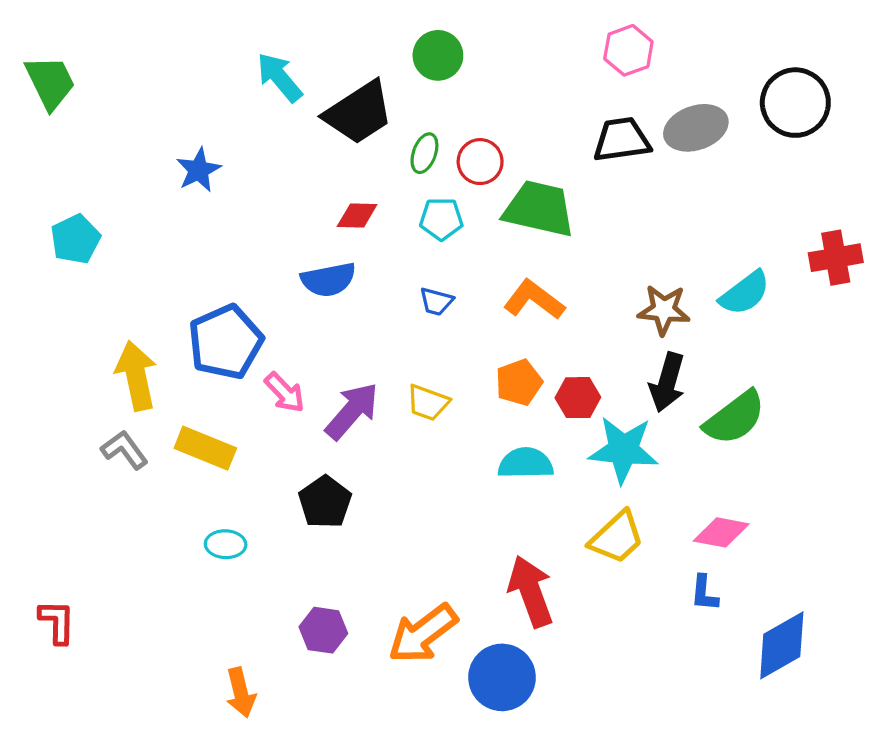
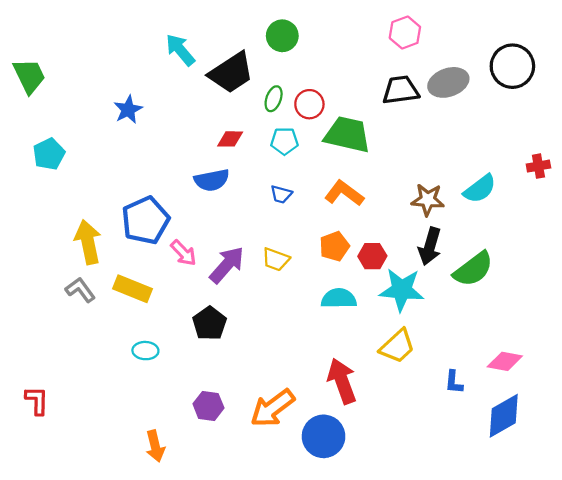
green trapezoid: (50, 82) -> (29, 76), moved
red cross: (836, 258) -> (538, 166), size x0.7
pink diamond: (721, 532) -> (505, 361), moved

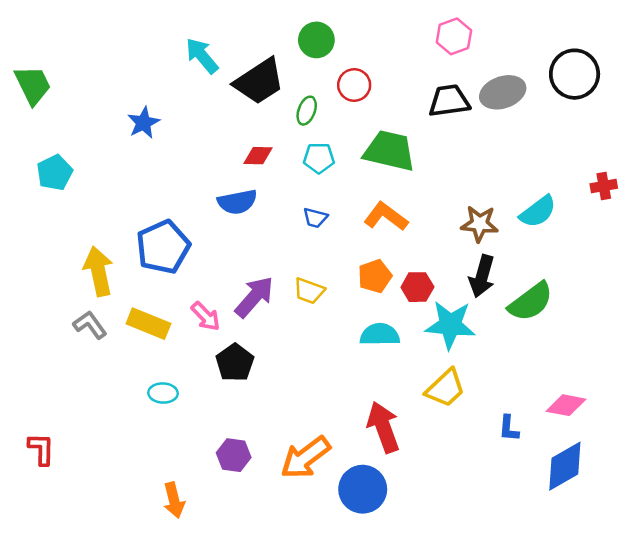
red circle: (309, 104) -> (354, 85), moved
pink arrow: (183, 253) -> (206, 316), moved

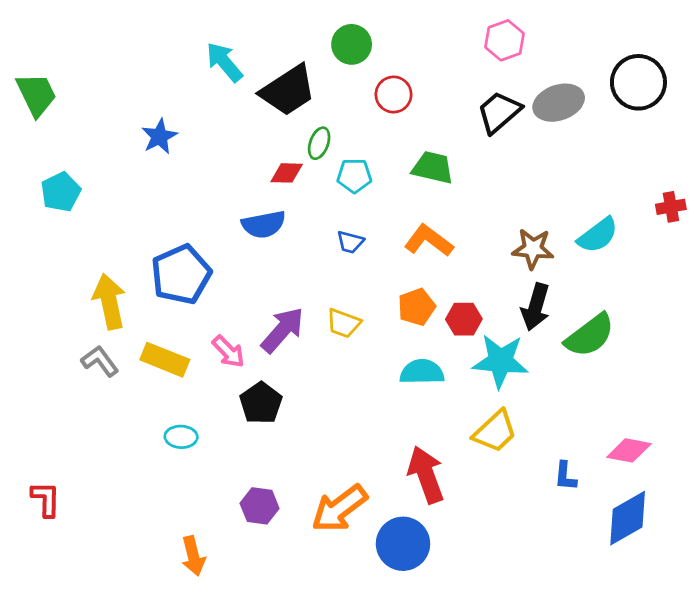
black trapezoid: (449, 101) -> (499, 112), turned -33
green ellipse: (307, 111) -> (319, 143), moved
green trapezoid: (389, 151) -> (433, 168), size x0.7

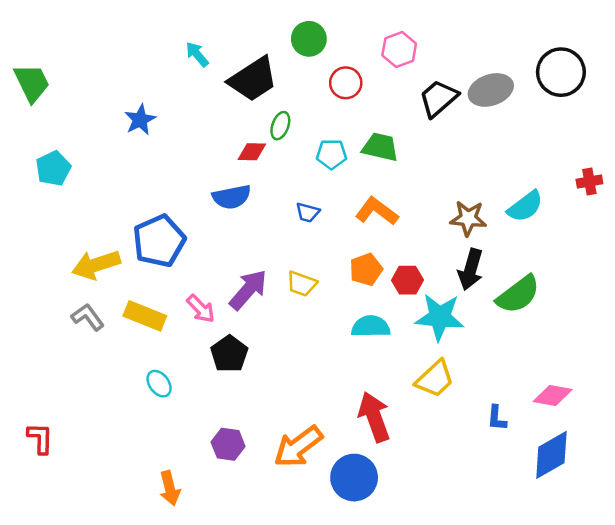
pink hexagon: (504, 40) -> (399, 50), moved
cyan arrow: (224, 62) -> (197, 54), size x0.7
cyan pentagon: (354, 176) -> (331, 154), moved
yellow arrow: (109, 302) -> (96, 265), turned -96
cyan ellipse: (181, 437) -> (159, 384), turned 52

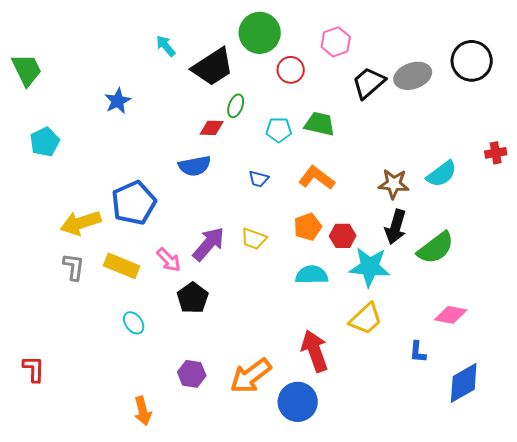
green circle: (309, 39) -> (260, 33), size x1.4
gray L-shape: (88, 317) -> (74, 267), turned 44
pink diamond: (553, 396) -> (451, 315), moved

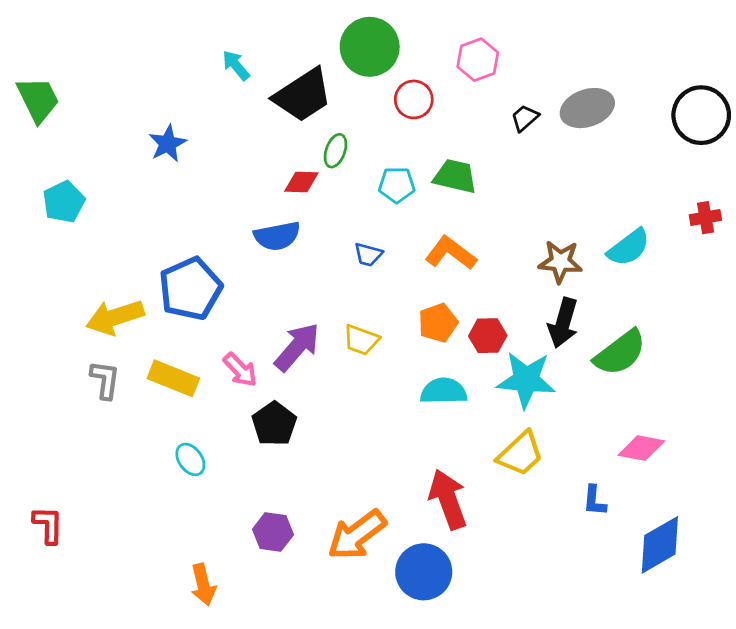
black circle: (472, 61) -> (701, 115), moved
black trapezoid: (369, 83) -> (525, 118), size x0.6

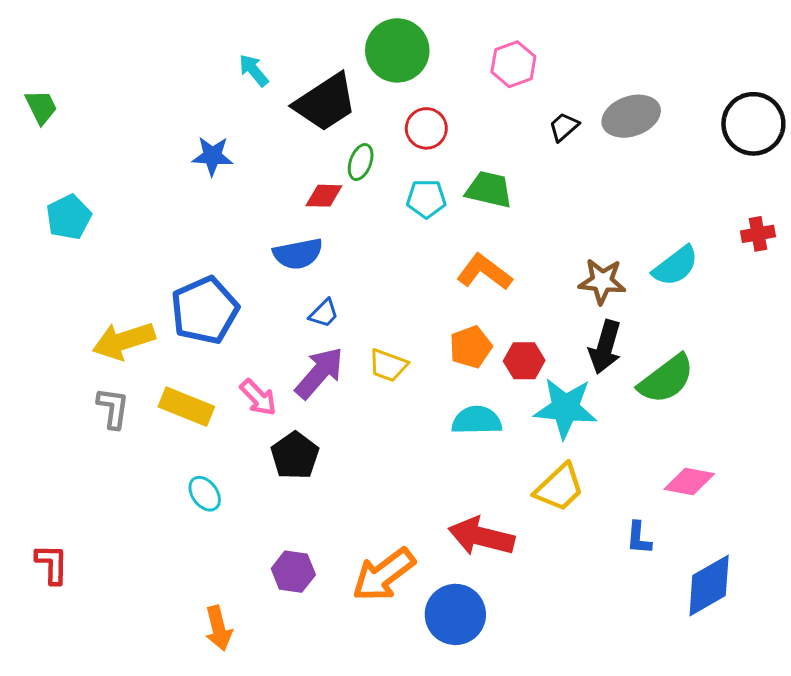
green trapezoid: (38, 99) -> (41, 107), size x0.7
red circle: (414, 99) -> (426, 128), moved
blue star: (168, 144) -> (212, 156), moved, turned 30
blue trapezoid: (368, 255) -> (324, 313), moved, turned -60
red arrow: (448, 499) -> (481, 537), turned -56

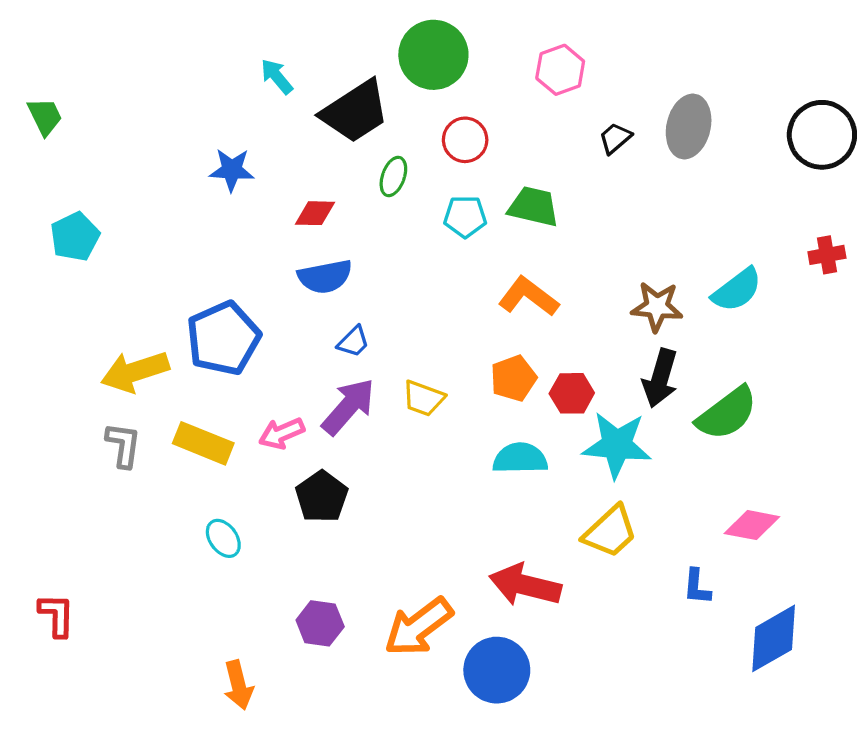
gray ellipse: (631, 116) -> (689, 126), turned -58
red diamond: (324, 196) -> (315, 213), moved
pink arrow: (258, 397) -> (282, 433), turned 111

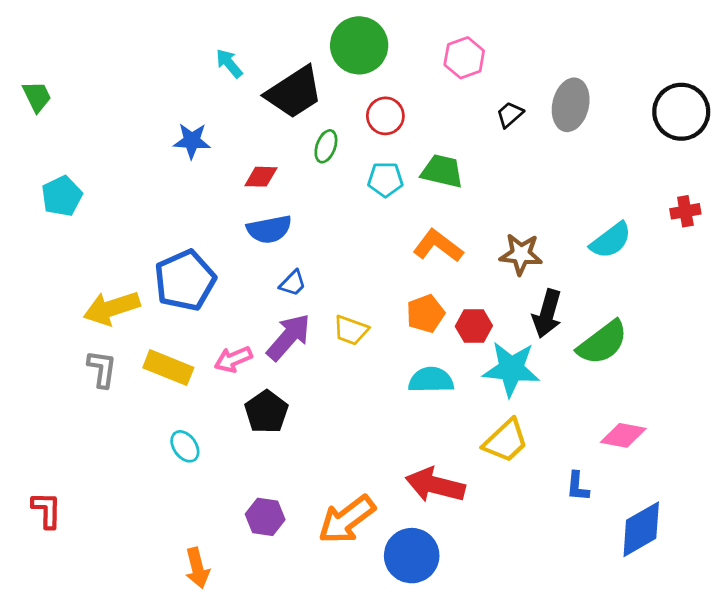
brown star: (657, 307) -> (521, 254), moved

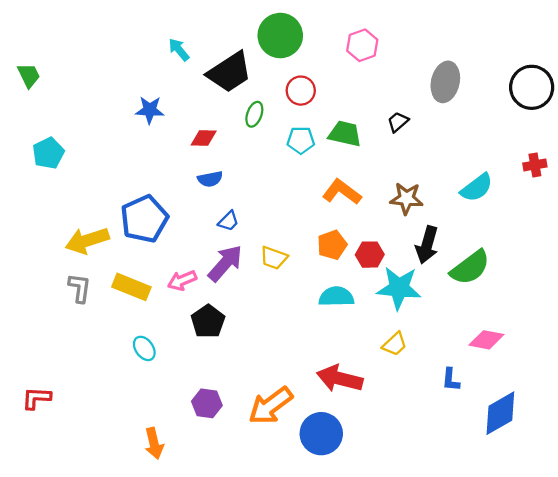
black trapezoid: (510, 115) -> (398, 122), moved
blue semicircle: (269, 229) -> (210, 179), size x0.7
yellow trapezoid: (506, 441) -> (395, 344), size x0.7
red L-shape: (47, 510) -> (36, 398), turned -88

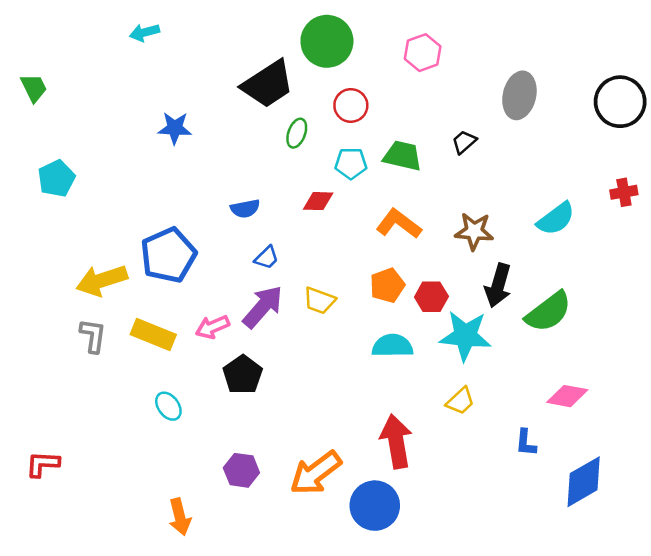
cyan arrow: (179, 50) -> (145, 32), moved, turned -65
red diamond: (204, 138) -> (318, 201), moved
red arrow: (340, 379) -> (396, 441), turned 66

